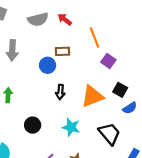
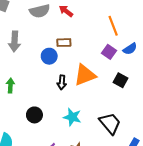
orange line: (94, 38) -> (113, 26), moved
orange triangle: (92, 96) -> (85, 75), moved
blue semicircle: (130, 108) -> (130, 49), moved

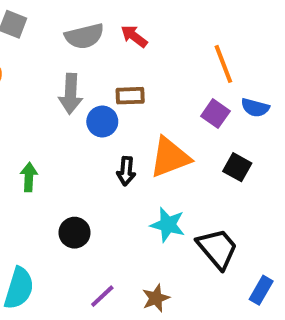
gray arrow: (15, 41) -> (71, 94), moved
blue semicircle: (130, 49) -> (255, 108), turned 48
cyan star: (72, 117) -> (168, 225), moved

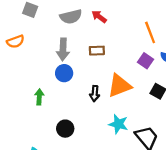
blue circle: (102, 121) -> (64, 73), moved

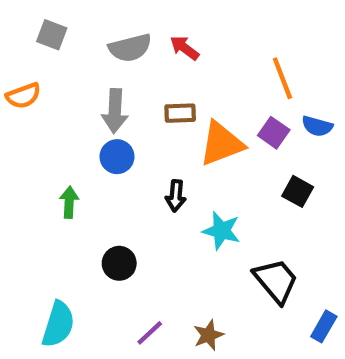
orange triangle: (119, 86) -> (221, 144), moved
cyan star: (118, 124) -> (221, 231), moved

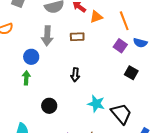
orange triangle: (221, 144) -> (96, 17), moved, size x0.6
blue circle: (117, 157) -> (31, 57), moved
cyan star: (221, 231) -> (96, 104), moved

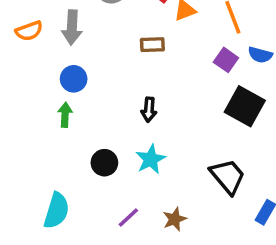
gray arrow: (47, 36) -> (72, 27), moved
black square: (131, 73) -> (245, 106), size x1.6
cyan star: (96, 104) -> (151, 159), moved, turned 30

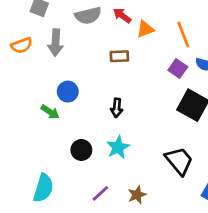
blue circle: (74, 79) -> (68, 92), moved
green arrow: (65, 115) -> (50, 112), turned 120

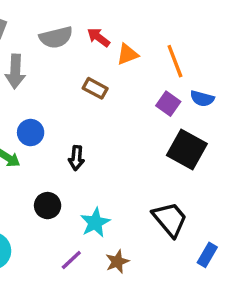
brown rectangle: (119, 56) -> (95, 88), turned 30
black arrow: (117, 108) -> (76, 158), moved
cyan star: (118, 147) -> (95, 223), moved

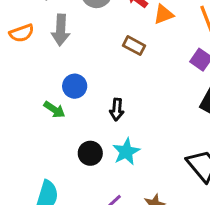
cyan star: (95, 223) -> (126, 152), moved

